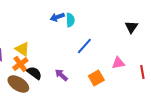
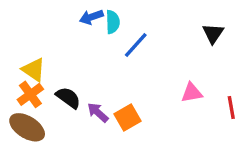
blue line: (84, 46) -> (136, 45), moved
black semicircle: (34, 73) -> (68, 98), moved
orange square: (96, 78) -> (128, 117), moved

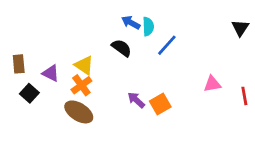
blue arrow: (91, 17) -> (131, 23), turned 48
black triangle: (213, 33) -> (240, 28), moved
black semicircle: (68, 98) -> (121, 48), moved

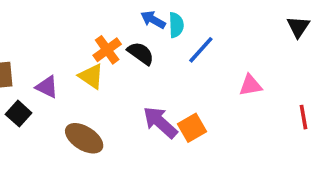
pink triangle: (212, 84) -> (250, 85), moved
orange cross: (81, 85) -> (107, 50), moved
purple arrow: (136, 100) -> (160, 122), size x1.5

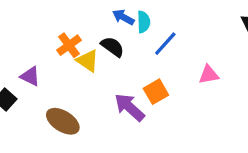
orange cross: (107, 50) -> (69, 45), moved
yellow triangle: (91, 76) -> (88, 61), moved
orange square: (192, 128) -> (156, 92), moved

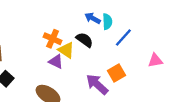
orange cross: (69, 45) -> (53, 39), turned -30
purple triangle: (30, 76) -> (56, 62), moved

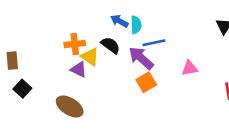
blue line: (123, 38) -> (154, 43), turned 36
orange cross: (53, 39) -> (75, 44), turned -30
purple arrow: (97, 84) -> (141, 58), moved

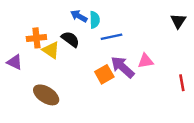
purple arrow: (141, 58) -> (122, 67), moved
purple triangle: (79, 70) -> (15, 62), moved
brown ellipse: (70, 107) -> (46, 95), moved

